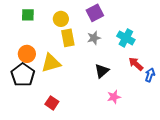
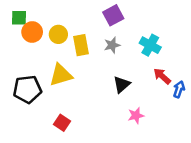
green square: (28, 15) -> (19, 18), moved
yellow circle: (61, 19) -> (58, 34), moved
orange circle: (27, 54) -> (32, 32), moved
black pentagon: (23, 75) -> (27, 89), turned 30

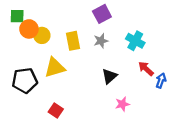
yellow circle: (58, 34) -> (42, 35), moved

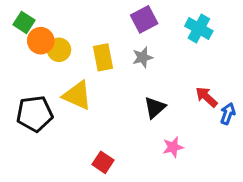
green square: (17, 16) -> (24, 22), turned 32
cyan cross: (135, 41) -> (199, 29), moved
yellow triangle: (55, 68) -> (77, 95), turned 40
red square: (56, 111) -> (103, 162), moved

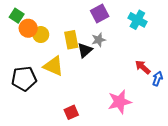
black triangle: (155, 108) -> (85, 50), moved
pink star: (173, 147) -> (120, 102), size x1.6
red square: (103, 162) -> (71, 112), turned 32

